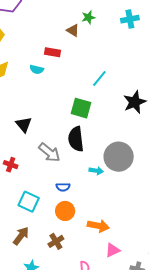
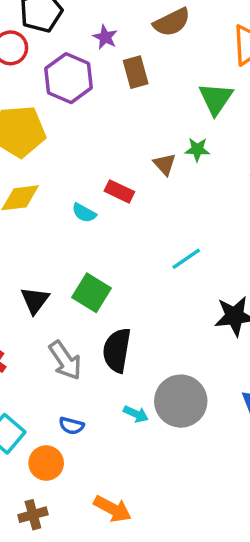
green square: (81, 108) -> (92, 293), moved
orange circle: (65, 211) -> (46, 463), moved

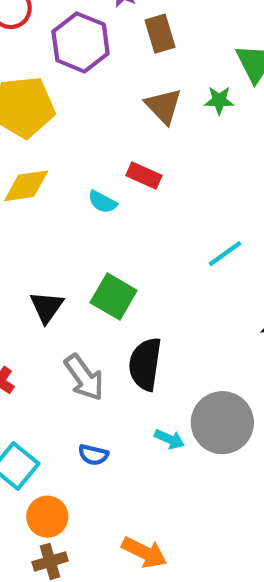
green star: (197, 149) -> (219, 100), moved
brown triangle: (165, 164) -> (163, 106), moved, size x1.4
orange circle: (46, 463) -> (47, 517), moved

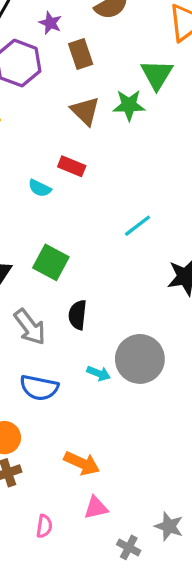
green star: (219, 100) -> (129, 105), size x1.4
black semicircle: (145, 364) -> (78, 315), size x0.7
blue semicircle: (93, 455) -> (39, 388), size x1.6

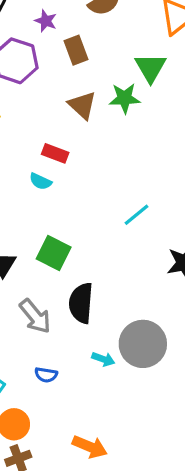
red rectangle: (72, 166) -> (55, 153), moved
black semicircle: (78, 315) -> (81, 303), size x1.4
blue semicircle: (39, 388) -> (46, 375), size x0.6

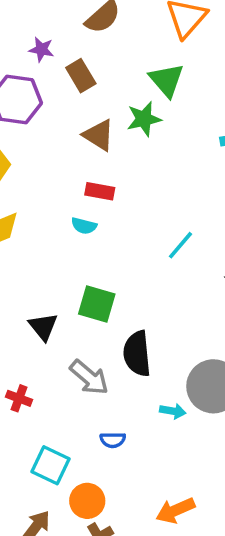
red rectangle: (55, 153) -> (100, 191), moved
cyan semicircle: (40, 181) -> (84, 226), moved
orange arrow: (90, 447) -> (175, 510), turned 144

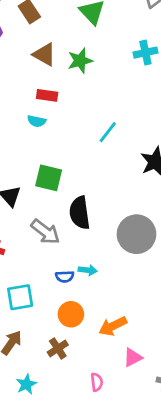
green star: (144, 119) -> (80, 61), moved
cyan arrow: (173, 411) -> (88, 270), moved
cyan square: (50, 465) -> (20, 297), turned -32
orange circle: (87, 501) -> (71, 314), moved

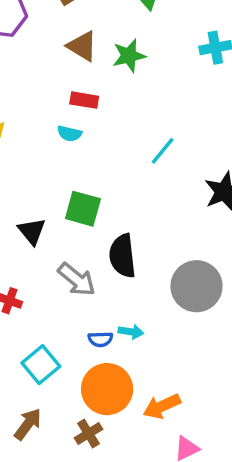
cyan square: (20, 297) -> (41, 365), turned -32
orange circle: (71, 314) -> (107, 389), size x1.5

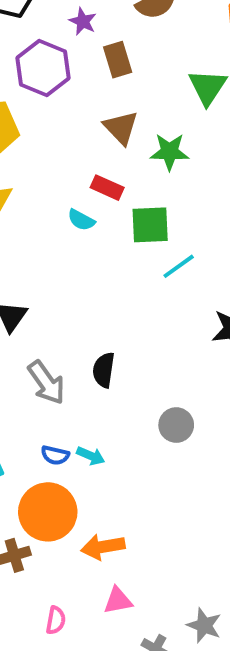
green square: (83, 209) -> (150, 225), moved, turned -33
black semicircle: (122, 256) -> (104, 370), size x0.7
gray circle: (196, 286) -> (176, 425), size x0.6

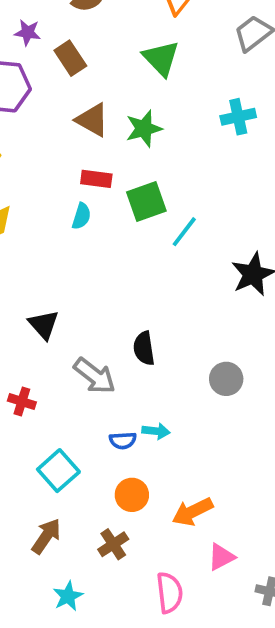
cyan semicircle: (81, 220) -> (81, 216), turned -84
orange circle: (48, 512) -> (132, 495), size x0.6
pink semicircle: (56, 620) -> (169, 593), size x1.5

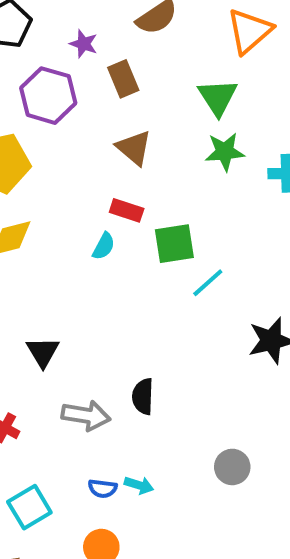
green star: (144, 129) -> (225, 152), moved
gray arrow: (95, 376) -> (86, 415), turned -39
gray circle: (226, 379) -> (232, 467), moved

